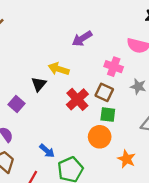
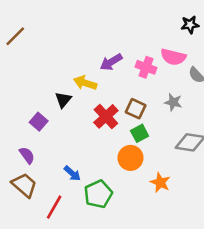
purple arrow: (82, 39) -> (111, 62), moved
pink cross: (114, 67) -> (146, 67), moved
green square: (108, 115) -> (140, 133), turned -35

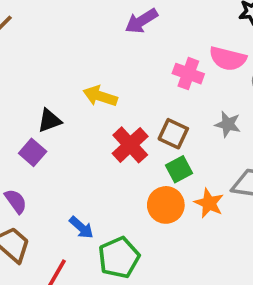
purple arrow: (111, 62) -> (141, 21), moved
black triangle: (63, 100) -> (49, 121), moved, turned 30
orange star: (160, 182) -> (209, 203), moved

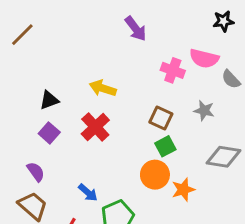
purple arrow: (141, 21) -> (136, 29), turned -95
black triangle: (49, 121) -> (49, 100), moved
red cross: (130, 145) -> (95, 127), moved
orange star: (209, 203) -> (183, 190), moved, turned 30

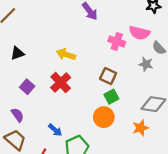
black triangle: (49, 100) -> (17, 53), moved
gray star: (204, 111) -> (146, 64), moved
orange star: (183, 190) -> (141, 128), moved

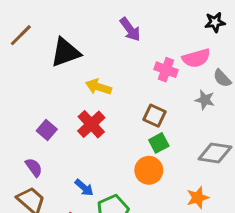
pink semicircle: (139, 33) -> (196, 58), turned -30
black triangle: (17, 53) -> (65, 52), moved, size x1.6
orange star: (141, 128) -> (198, 198), moved

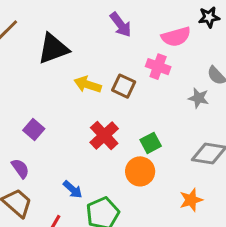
pink semicircle: (196, 58) -> (176, 37), moved
brown square: (155, 116) -> (124, 86), moved
red cross: (91, 124) -> (104, 135), moved

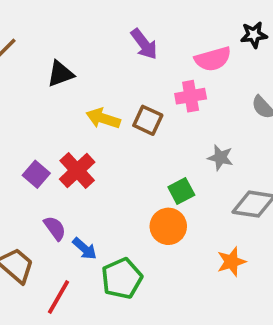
black triangle: (53, 49) -> (60, 74), size x0.7
pink cross: (158, 67) -> (191, 96), turned -30
gray star: (199, 98) -> (220, 158), moved
red cross: (104, 135) -> (77, 171), moved
purple semicircle: (20, 168) -> (55, 228), moved

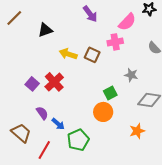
pink semicircle: (213, 59) -> (127, 22), turned -30

